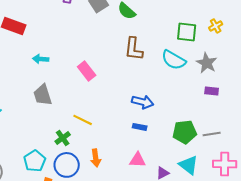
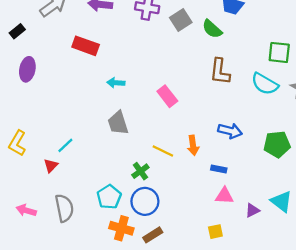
blue rectangle: (140, 127) -> (219, 169), moved
green pentagon: (185, 132) -> (277, 144), moved
orange arrow: (96, 158) -> (193, 145), moved

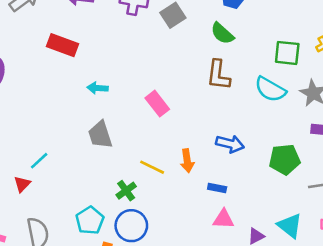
green semicircle: (212, 29) -> (222, 33), moved

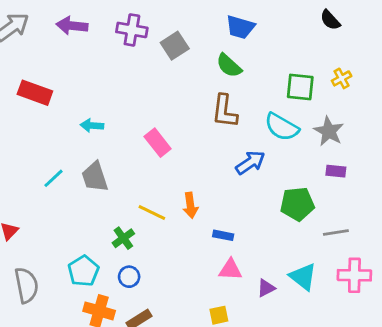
red rectangle: (62, 45) -> (35, 93), moved
blue arrow: (230, 144) -> (250, 163), moved, turned -48
cyan line: (39, 161) -> (53, 178), moved
blue circle: (131, 226) -> (129, 277), size x0.6

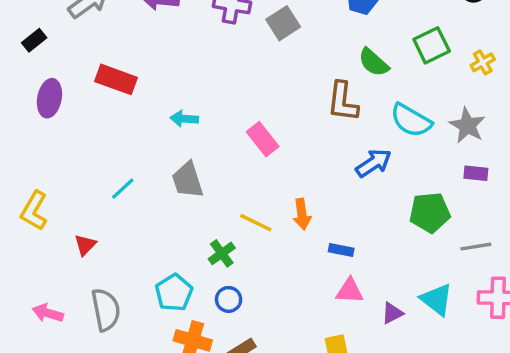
green semicircle: (229, 66) -> (374, 62), moved
green square: (300, 87) -> (432, 45), moved, turned -32
cyan line: (53, 178) -> (123, 189), moved

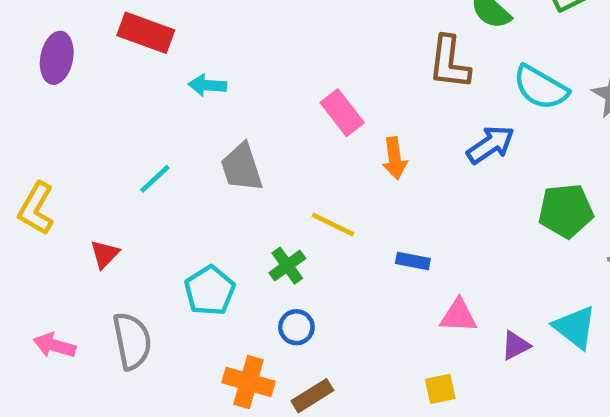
cyan arrow: (184, 119) -> (207, 85), moved
orange arrow: (302, 214) -> (395, 158), moved
blue rectangle: (341, 250) -> (413, 261), moved
cyan pentagon: (174, 293) -> (210, 291), moved

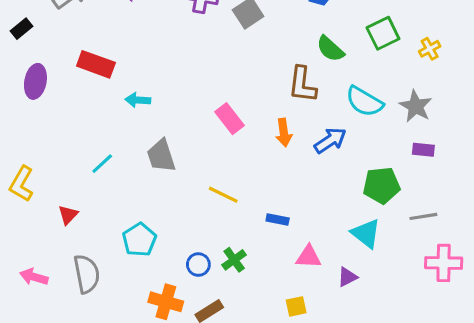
orange arrow: (395, 158) -> (284, 133), moved
green cross: (287, 266) -> (234, 260), moved
cyan triangle: (575, 327) -> (366, 233), moved

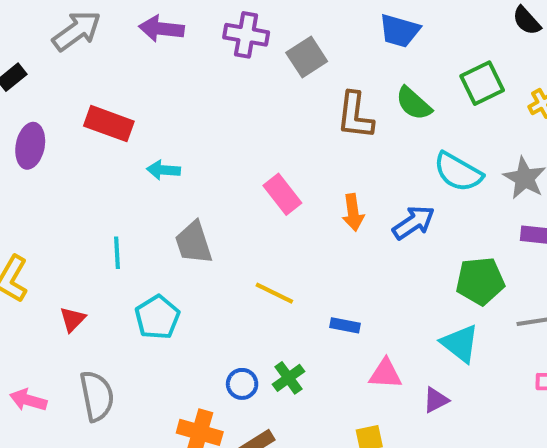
brown L-shape: (302, 84) -> (355, 116), moved
cyan line: (102, 164) -> (117, 253), turned -50
cyan pentagon: (139, 240) -> (157, 317), moved

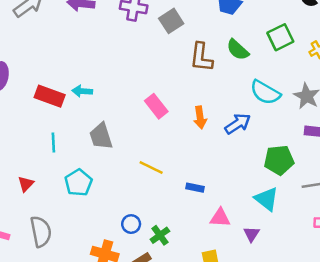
red rectangle: (109, 124) -> (50, 96), moved
green cross: (288, 378) -> (160, 235), moved
purple triangle: (436, 400) -> (251, 234), turned -30

